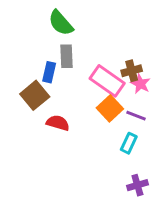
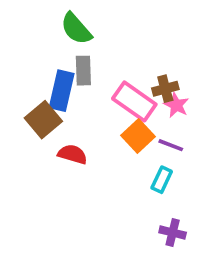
blue rectangle: (49, 72) -> (62, 91), size x1.5
purple cross: (137, 185) -> (173, 232), turned 30

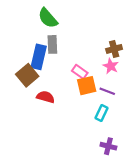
brown cross: (165, 89) -> (114, 49), moved
pink rectangle: (134, 101) -> (80, 72), moved, size x0.6
orange square: (138, 136) -> (87, 86), turned 30

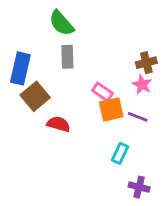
blue rectangle: (39, 57) -> (20, 68), moved
cyan rectangle: (102, 113) -> (120, 153), moved

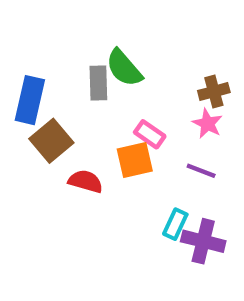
green semicircle: (61, 23) -> (124, 68), moved
orange square: (111, 109) -> (135, 160), moved
purple cross: (139, 187) -> (203, 241), moved, size x1.4

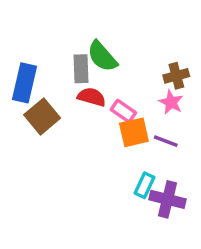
orange square: (135, 160) -> (134, 132), moved
red semicircle: (86, 181) -> (92, 97), moved

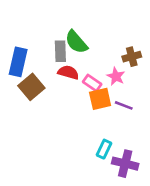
pink star: (171, 102) -> (116, 76), moved
cyan rectangle: (145, 185) -> (104, 149), moved
purple cross: (167, 199) -> (125, 164), moved

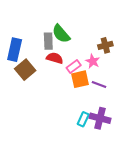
pink rectangle: (92, 83) -> (74, 66), turned -72
purple cross: (125, 164) -> (100, 118), moved

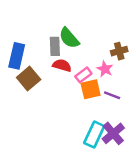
purple cross: (100, 118) -> (113, 133), turned 36
cyan rectangle: (83, 119) -> (94, 135), size x1.5

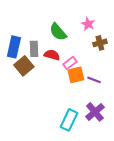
gray rectangle: (55, 46) -> (34, 49), moved
pink star: (105, 69) -> (88, 24), moved
cyan rectangle: (94, 135) -> (69, 120), moved

